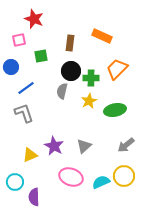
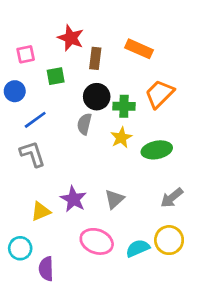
red star: (34, 19) -> (71, 38), moved

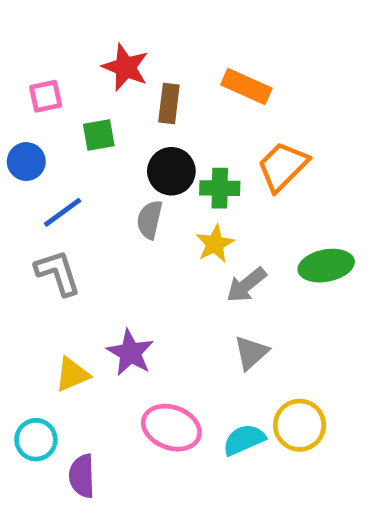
green ellipse: (157, 150) -> (326, 266), moved
gray arrow: (172, 198) -> (246, 285), moved
gray triangle: (114, 199) -> (251, 353), moved

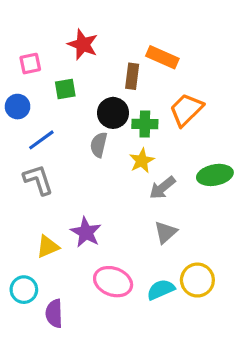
brown rectangle: (169, 103) -> (132, 76), moved

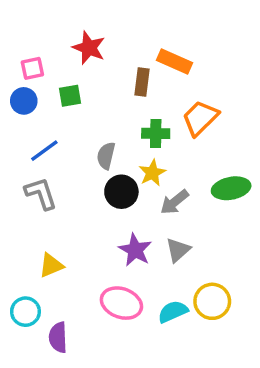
blue circle: (18, 107) -> (24, 101), moved
black circle: (113, 113) -> (121, 192), moved
purple star: (86, 232) -> (135, 250), moved

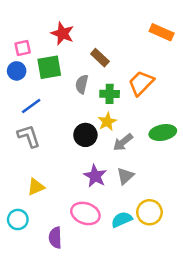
orange rectangle: (175, 62) -> (162, 32), moved
brown rectangle: (142, 82) -> (100, 58), turned -54
green square: (70, 96) -> (49, 67), size x1.5
gray semicircle: (106, 156) -> (82, 84), moved
purple semicircle: (58, 337) -> (55, 238), moved

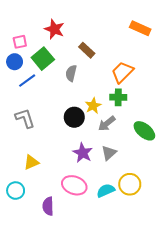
green square: (49, 67) -> (43, 59), turned -30
green cross: (110, 94) -> (118, 97), moved
blue line: (31, 106) -> (27, 81), moved
green ellipse: (163, 133) -> (144, 131), moved, turned 50

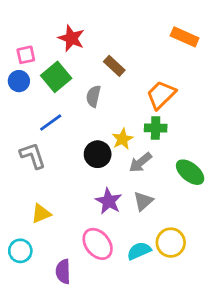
blue line: (27, 81) -> (51, 122), moved
pink ellipse: (74, 185) -> (98, 244), turned 30

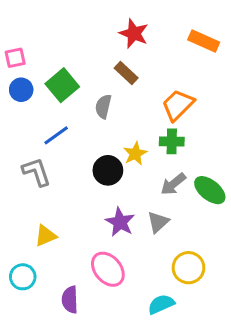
red star: (71, 38) -> (134, 33), moved
pink square: (26, 55) -> (15, 58), moved
gray arrow: (140, 162) -> (173, 184), moved
cyan semicircle: (139, 251) -> (161, 304), moved

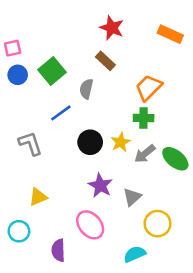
blue line: (56, 135) -> (61, 113), moved
yellow star: (135, 154) -> (121, 142), moved
gray triangle: (158, 222) -> (132, 197), moved

